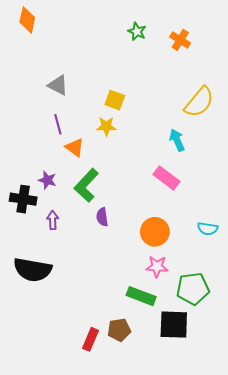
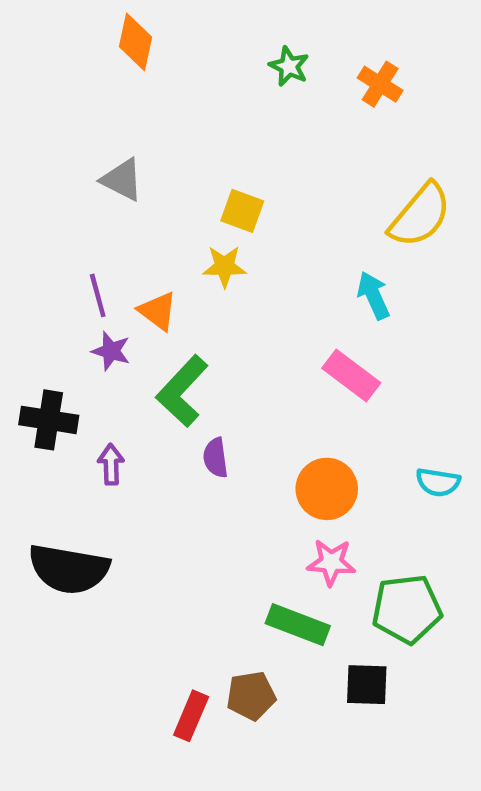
orange diamond: (27, 20) -> (135, 42), moved
purple line: (58, 124) -> (98, 295), moved
purple star: (47, 180) -> (111, 351), moved
black square: (174, 325) -> (367, 685), size x0.7

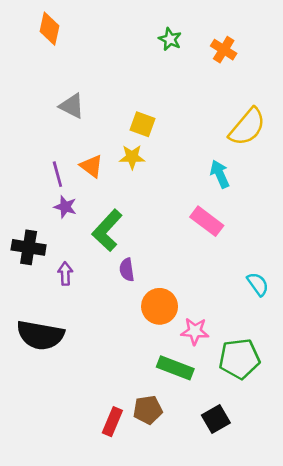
orange diamond: (135, 42) -> (50, 29), moved
orange triangle: (158, 311) -> (91, 166), moved
cyan semicircle: (438, 482) -> (258, 284), turned -135
orange circle: (327, 489) -> (160, 306), moved
black square: (367, 685) -> (216, 419), moved, turned -32

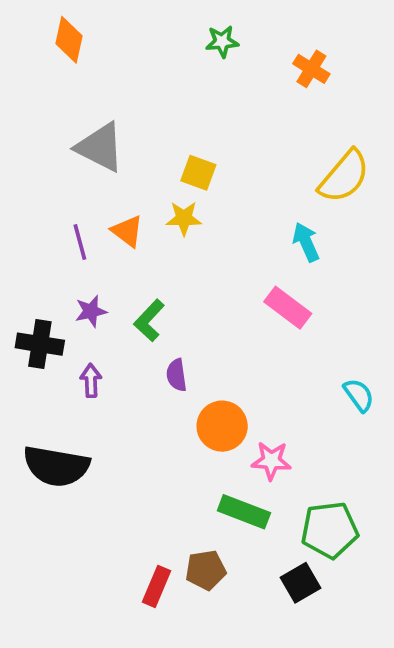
green star: (170, 39) -> (222, 42), moved, turned -30
gray triangle: (72, 106) -> (100, 147), size x1.4
purple star: (65, 207) -> (91, 311), moved, turned -30
green L-shape: (107, 230) -> (149, 320), size x0.7
green pentagon: (239, 359) -> (330, 530), moved

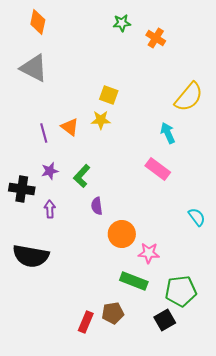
orange cross: (311, 69) -> (156, 38), moved
gray triangle: (100, 147) -> (34, 68), moved

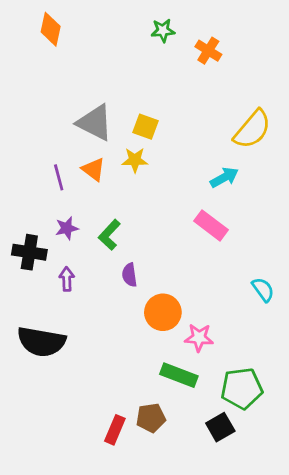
gray triangle: (34, 68) -> (95, 123), moved
cyan arrow: (168, 133) -> (224, 177), turned 85

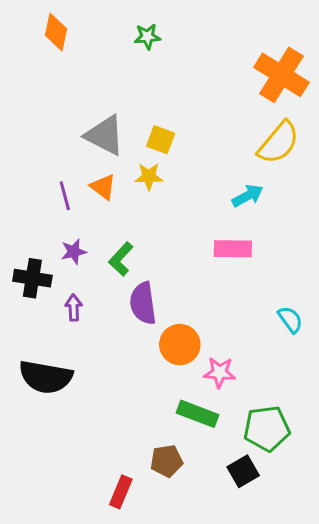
green star: (163, 31) -> (147, 37), moved
orange cross: (208, 51) -> (281, 75), moved, size x1.8
pink rectangle: (211, 225) -> (233, 249), turned -36
purple semicircle: (130, 275) -> (143, 303), size x1.6
red rectangle: (115, 430) -> (121, 492), moved

